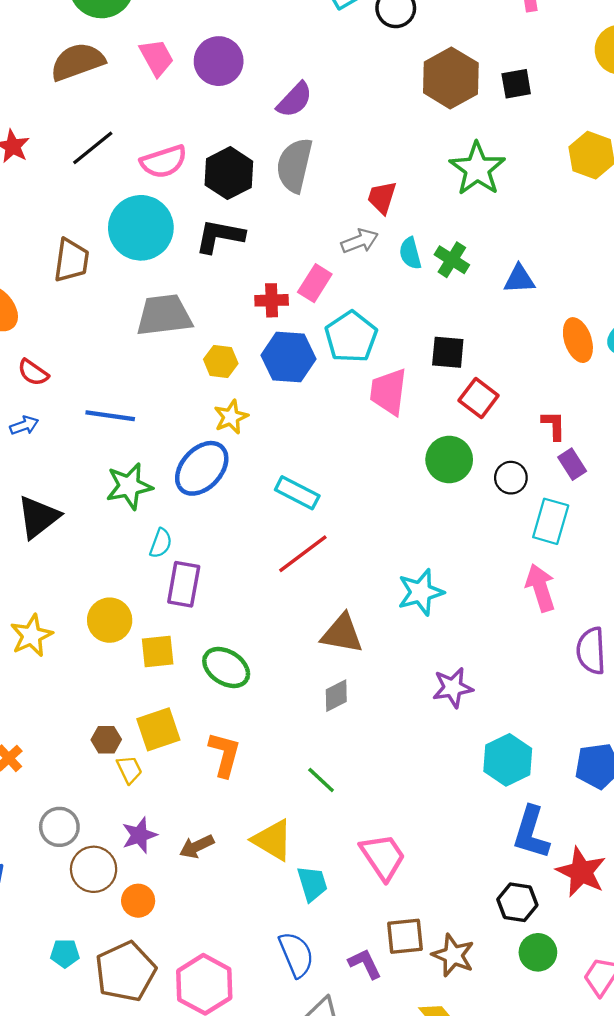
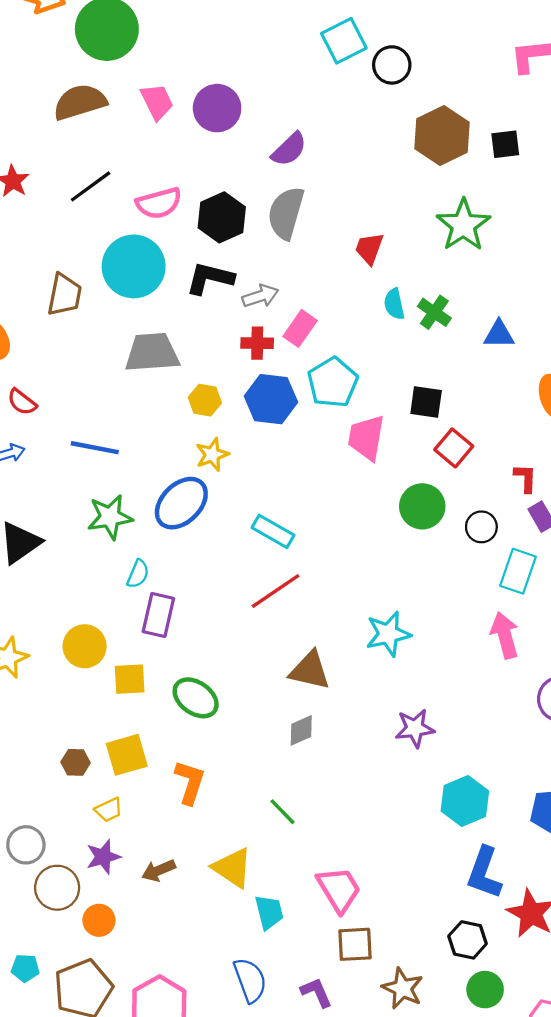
gray arrow: (360, 241) -> (260, 296), moved
yellow trapezoid: (129, 770) -> (109, 810), moved, turned 88
brown square: (405, 936) -> (355, 944), moved

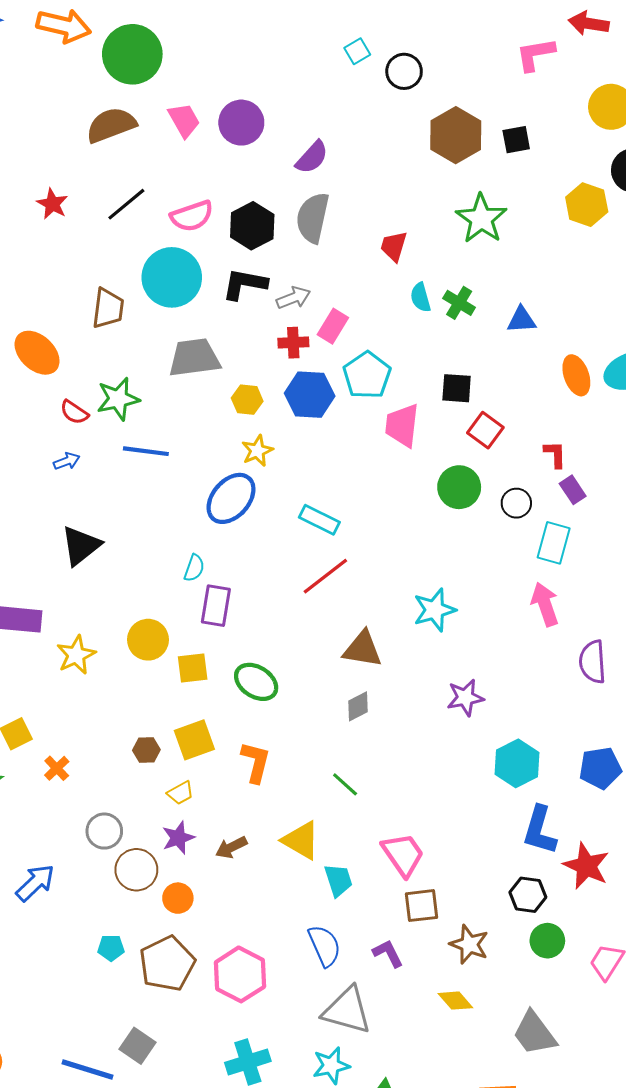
cyan square: (344, 41) -> (357, 51), size x0.6
green star: (110, 517) -> (118, 399), moved

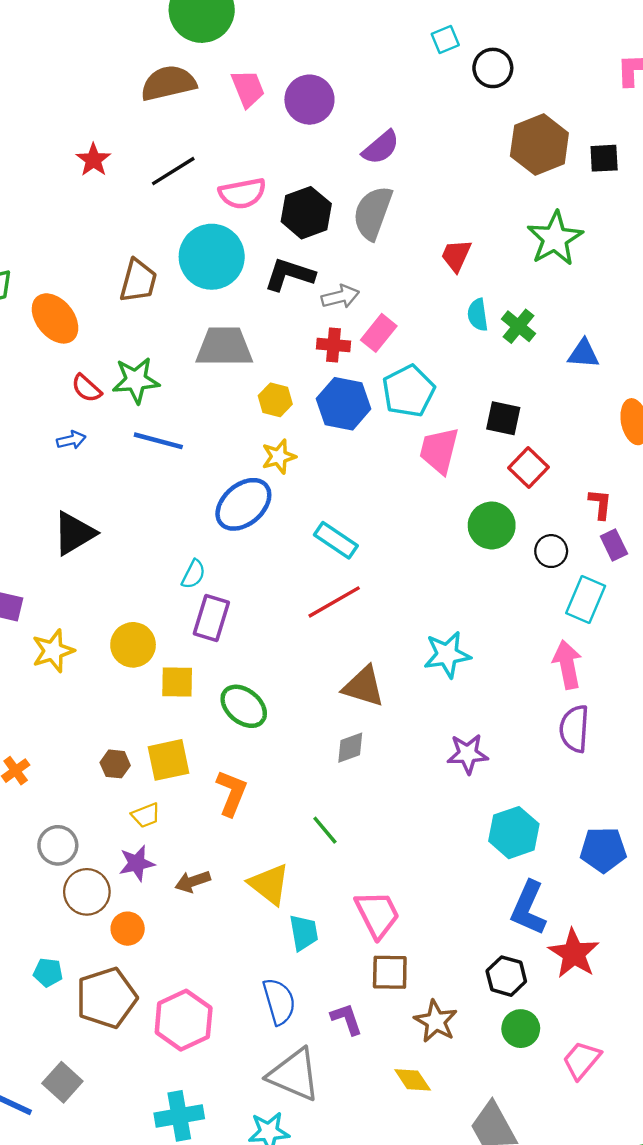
purple semicircle: (593, 662) -> (574, 729), moved

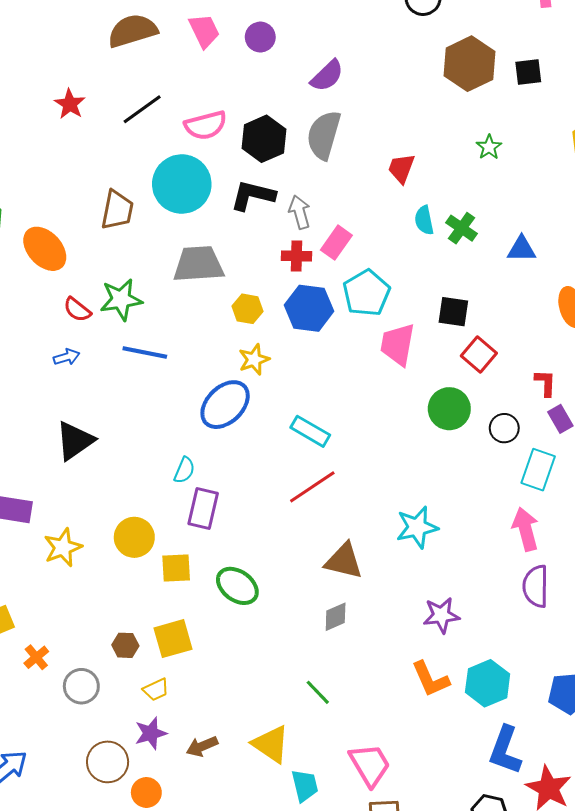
purple circle: (309, 100) -> (260, 37), size x0.7
green star: (555, 238) -> (489, 147), size x0.5
gray arrow: (340, 297) -> (300, 212), turned -88
orange L-shape: (232, 793) -> (430, 679), moved, turned 138
gray circle: (58, 845) -> (81, 686), moved

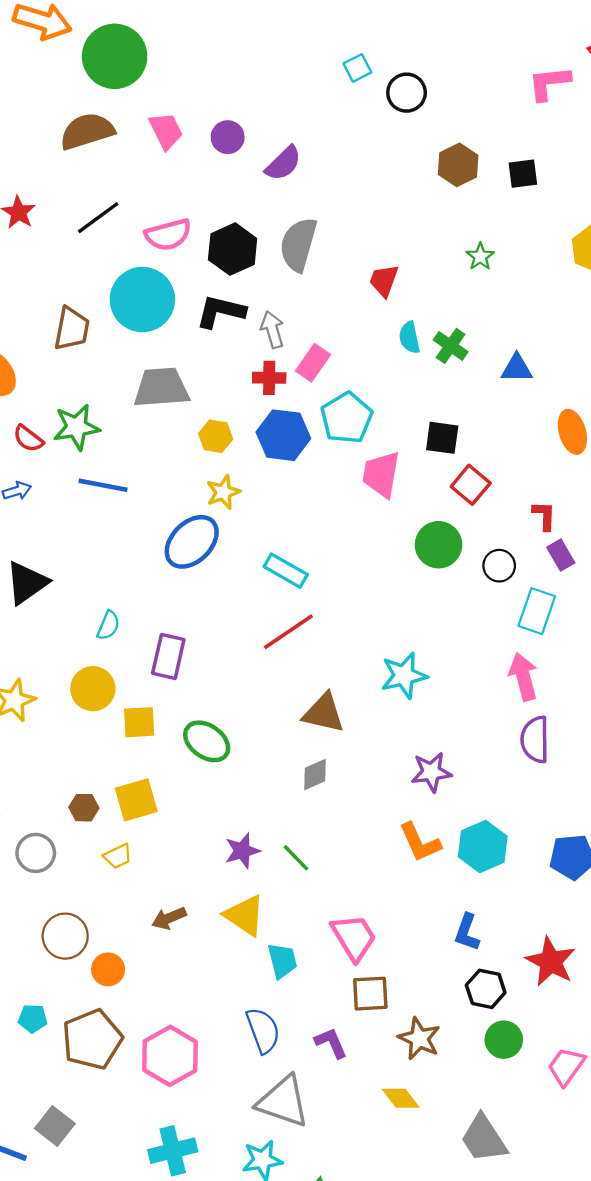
brown hexagon: (469, 64) -> (458, 165), size x0.7
purple semicircle: (327, 76) -> (283, 163), moved
cyan semicircle: (184, 470) -> (108, 625), moved
purple star: (151, 733) -> (242, 851), moved
blue L-shape: (505, 750) -> (467, 932), moved, size x0.7

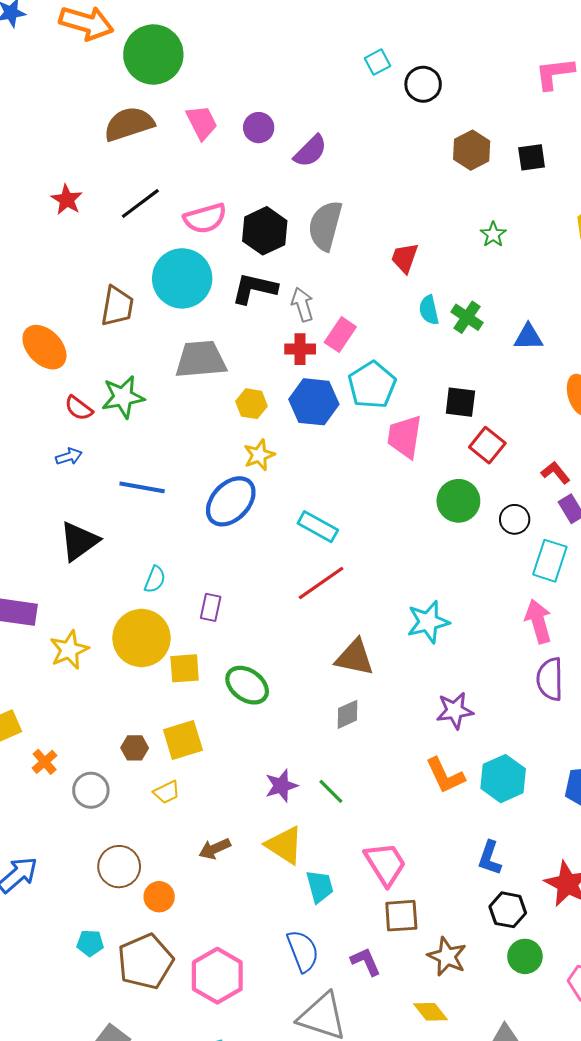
blue line: (103, 485) -> (142, 487), moved
red L-shape: (544, 516) -> (556, 473), turned -40
purple rectangle: (168, 656) -> (211, 607), size x0.7
yellow circle: (93, 689) -> (141, 638), size x1.4

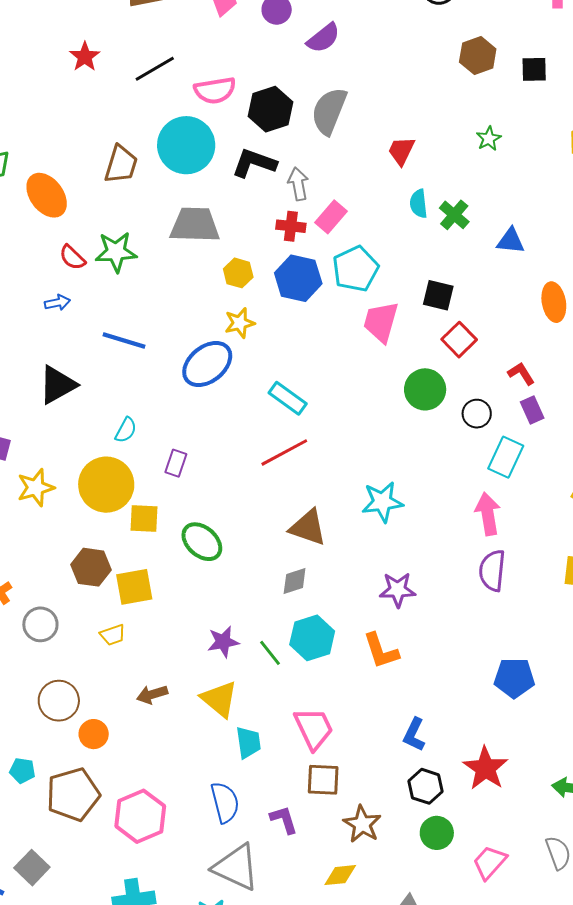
brown hexagon: (135, 748) -> (91, 567), moved, size x1.5
cyan hexagon: (503, 779) -> (312, 638), moved
yellow diamond: (431, 1012) -> (340, 875), turned -64

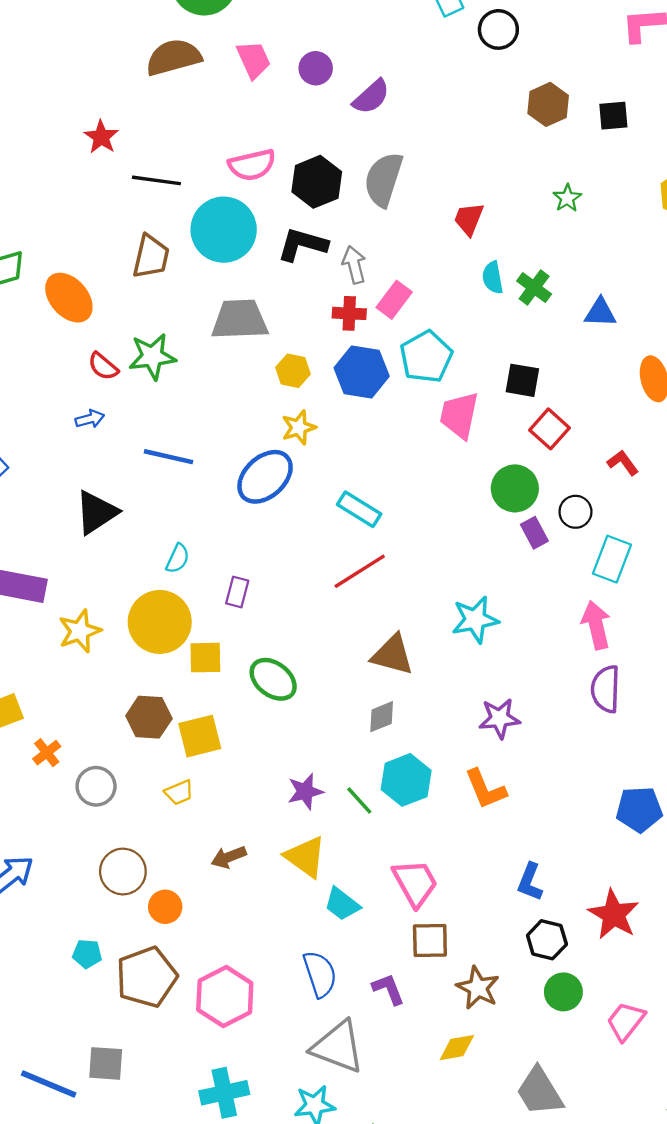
black line: (155, 69) -> (156, 180), moved, turned 42
purple rectangle: (532, 410) -> (534, 533), moved
cyan trapezoid: (248, 743) -> (342, 904), turned 140
gray square: (32, 868) -> (106, 1063), turned -36

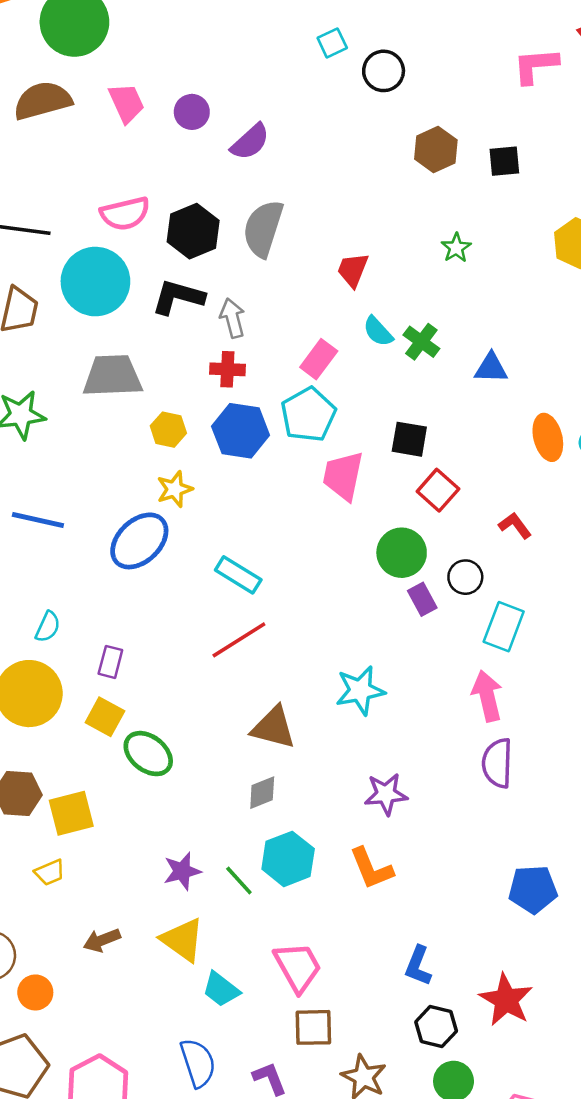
cyan semicircle: (493, 278) -> (378, 331), turned -32
pink rectangle: (394, 300) -> (319, 359), moved
yellow square: (205, 658) -> (105, 717), moved, turned 30

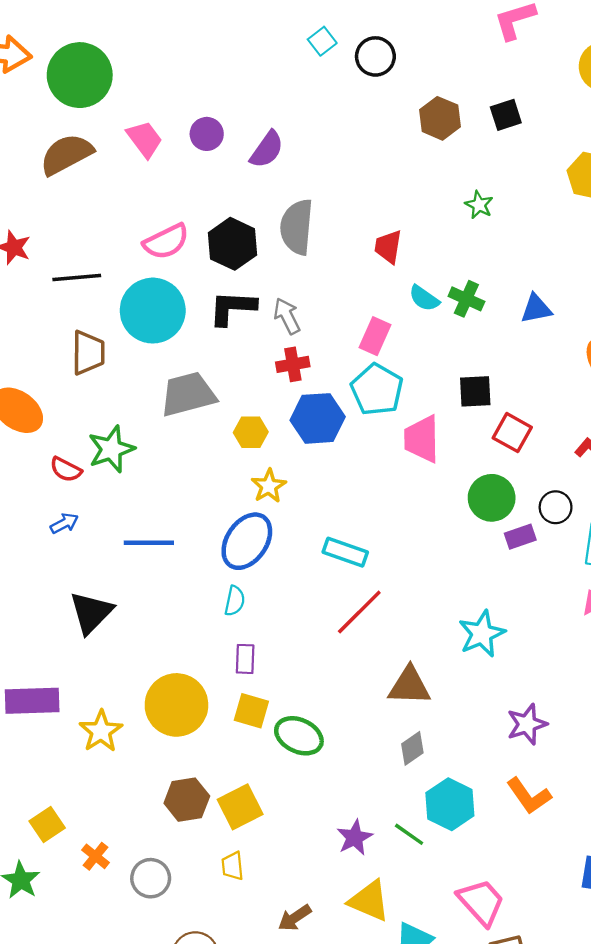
purple rectangle: (422, 599) -> (520, 537), turned -68
cyan semicircle: (48, 627) -> (235, 601), moved
yellow trapezoid: (50, 872) -> (233, 866), turned 120

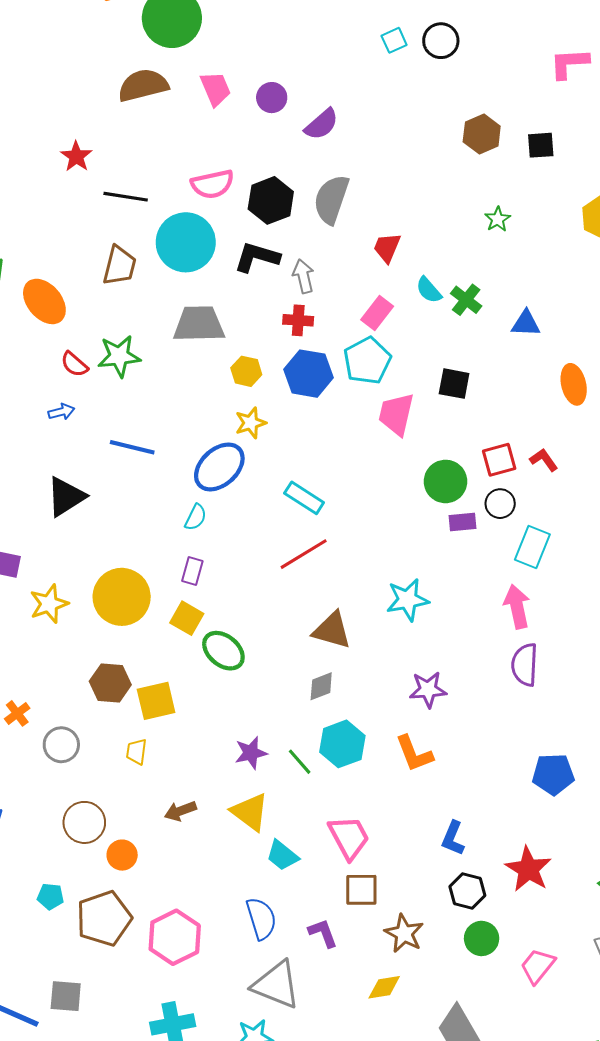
black circle: (375, 56) -> (441, 41), moved
red trapezoid: (388, 247) -> (387, 248), moved
red square: (512, 433) -> (499, 460), moved, turned 32

